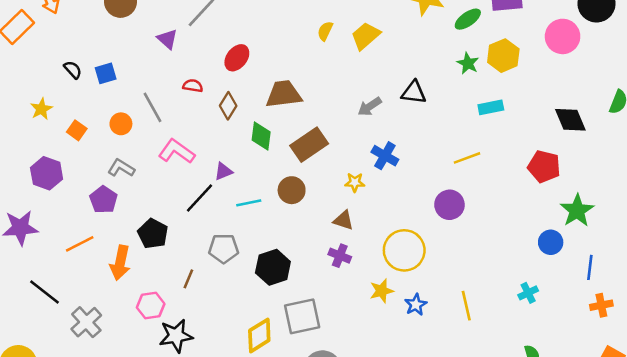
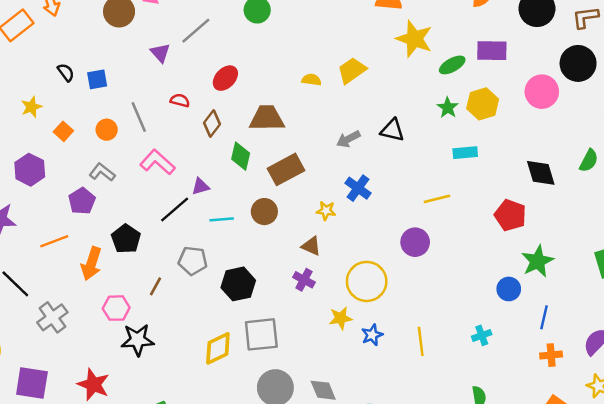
yellow semicircle: (325, 31) -> (311, 80), moved, turned 66

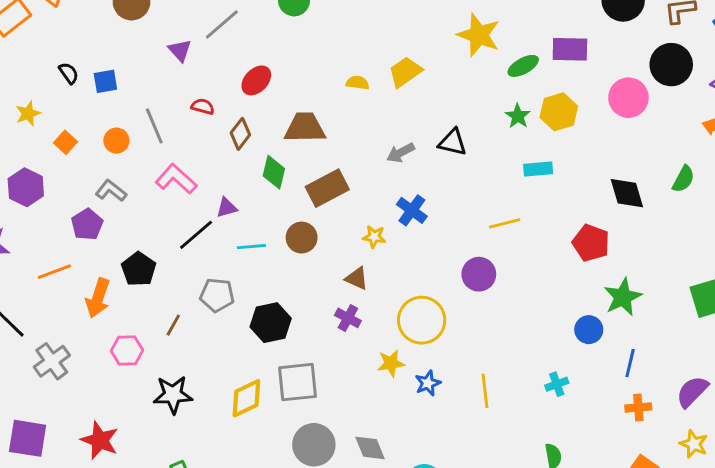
black star: (138, 340) -> (173, 395), moved

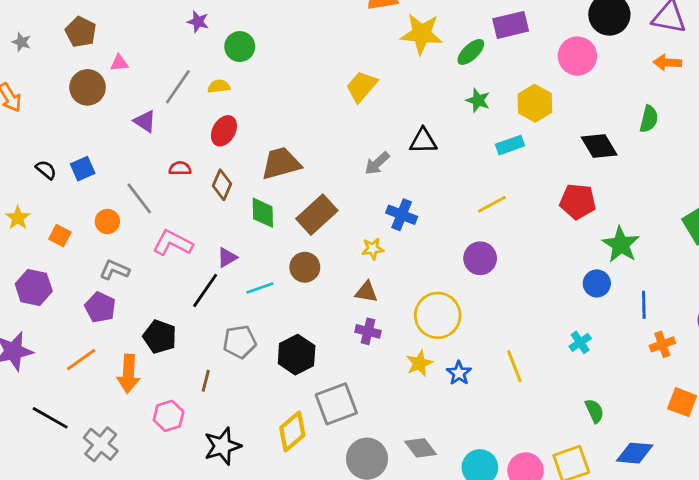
yellow semicircle: (358, 83) -> (219, 86), moved
yellow hexagon: (559, 112) -> (535, 103), moved

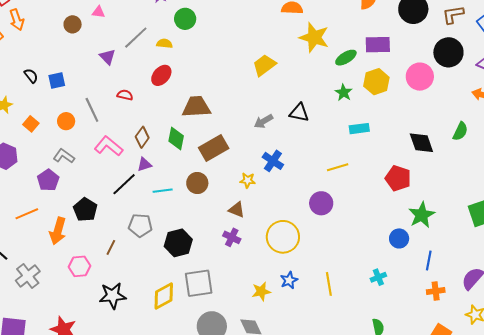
brown circle: (88, 87) -> (73, 24), size x0.7
yellow hexagon: (535, 103) -> (376, 82), moved
brown diamond: (222, 185) -> (142, 137), moved
yellow star: (419, 363) -> (261, 291), moved

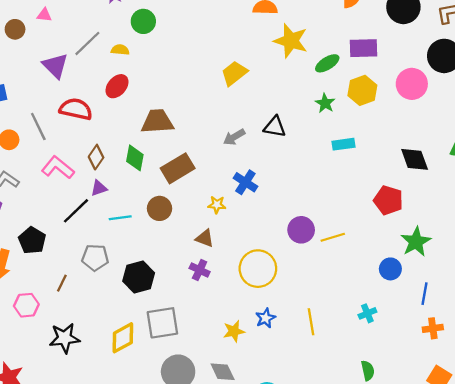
purple triangle: (107, 57) -> (55, 66), size x1.4
red semicircle: (125, 95) -> (76, 109), size x1.8
yellow line: (338, 167) -> (333, 237), moved

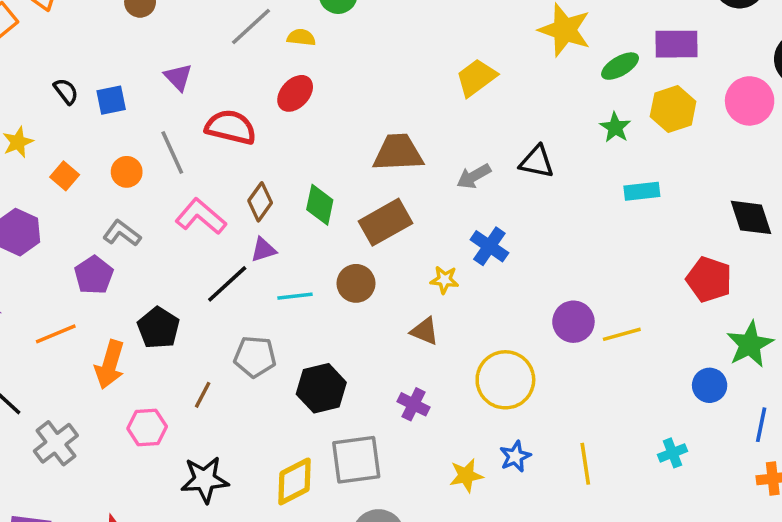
purple triangle: (55, 66) -> (178, 77), moved, size x0.7
brown trapezoid: (157, 122) -> (398, 153), moved
purple cross: (200, 270) -> (413, 404), moved

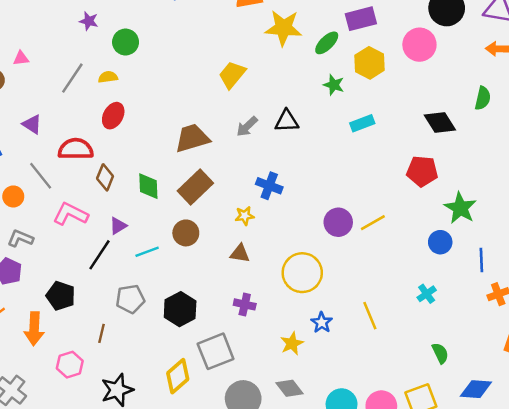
gray arrow: (474, 176) -> (247, 127), moved
brown diamond: (260, 202) -> (105, 177), moved

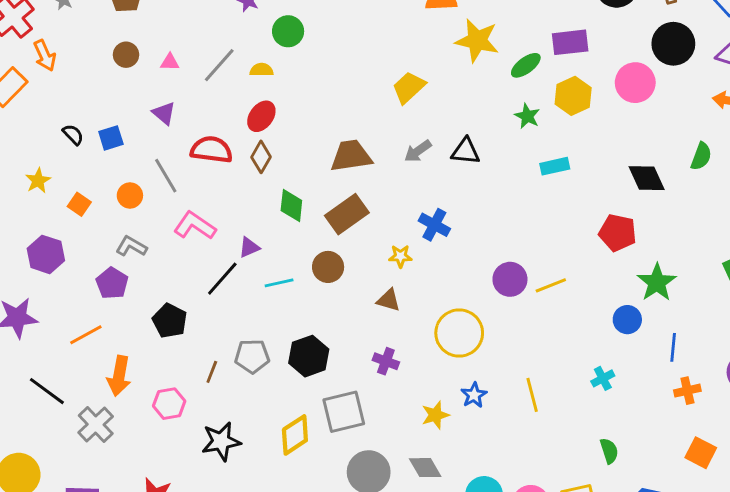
pink triangle: (21, 58) -> (170, 62), moved
brown diamond: (105, 177) -> (261, 157), moved
gray pentagon: (130, 299) -> (252, 356), moved
orange arrow: (34, 329) -> (119, 376), moved

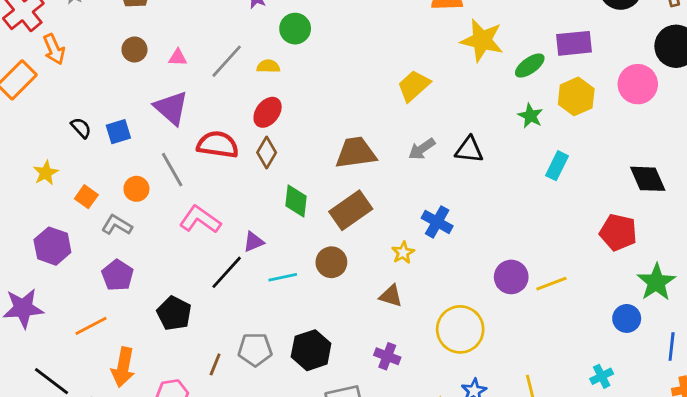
purple triangle: (164, 113) -> (171, 108), size x1.5
cyan rectangle: (555, 166) -> (557, 166), turned -52
gray L-shape: (131, 246) -> (117, 225), moved
yellow star: (400, 256) -> (403, 253), turned -30

